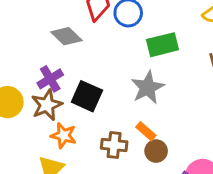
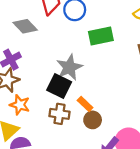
gray star: (148, 87) -> (69, 67), moved
black square: (87, 96) -> (59, 86), moved

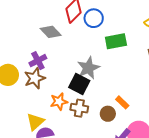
orange rectangle: (85, 104) -> (122, 102), moved
orange star: (20, 105) -> (59, 102), moved, turned -30

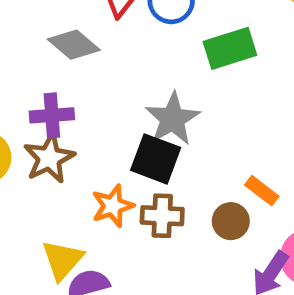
purple cross: (38, 61) -> (52, 115), turned 30

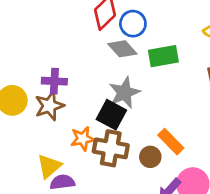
gray diamond: (74, 45) -> (122, 49), moved
orange rectangle: (262, 191) -> (171, 142), size x1.4
brown cross: (162, 216) -> (111, 148), size x1.4

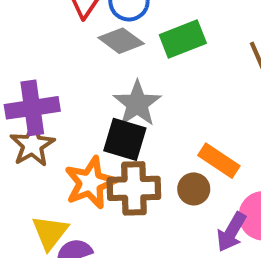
purple cross: (54, 81) -> (32, 108), size x1.4
orange star: (83, 139) -> (90, 183), size x1.4

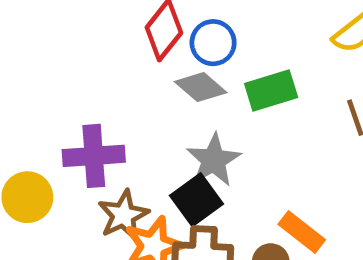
black square: (125, 139) -> (196, 200), turned 33
brown star: (32, 145) -> (123, 215), moved

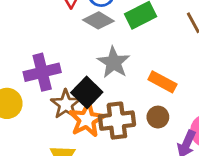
black square: (196, 200) -> (87, 92), moved
orange rectangle: (302, 232) -> (162, 82), moved

